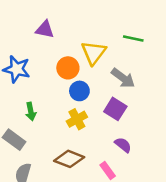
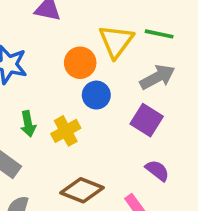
green line: (133, 38) -> (159, 34), moved
gray arrow: (123, 78) -> (157, 77), turned -65
yellow cross: (77, 119) -> (66, 131), moved

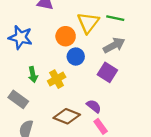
purple semicircle: (157, 170) -> (94, 106), moved

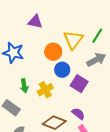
green line: (115, 18) -> (97, 36), turned -70
purple square: (107, 72) -> (79, 84), moved

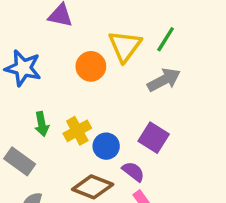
blue circle: (62, 70) -> (106, 146), moved
purple square: (79, 84) -> (154, 138), moved

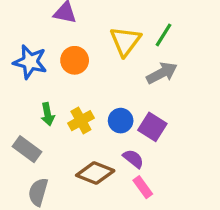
orange circle: (91, 66) -> (75, 60), moved
blue circle: (106, 146) -> (121, 121), moved

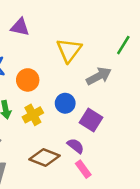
green line: (163, 35) -> (123, 45), moved
orange circle: (75, 60) -> (28, 80), moved
blue circle: (121, 121) -> (65, 103), moved

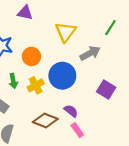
blue circle: (65, 103) -> (62, 76), size x1.6
purple square: (91, 120) -> (106, 90), moved

